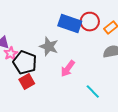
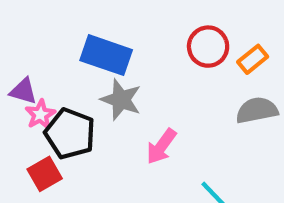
blue rectangle: (70, 24) -> (106, 55), moved
red square: (27, 82) -> (45, 174), moved

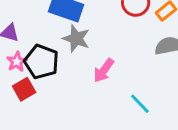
pink star: (40, 114) -> (17, 62), moved

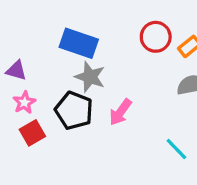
black pentagon: (41, 62) -> (74, 110), moved
cyan line: (140, 104) -> (176, 149), moved

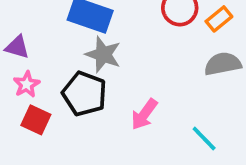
pink arrow: (120, 112) -> (144, 114), moved
red square: (32, 133) -> (36, 120), turned -35

